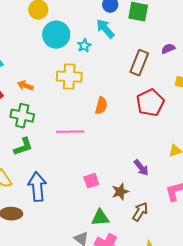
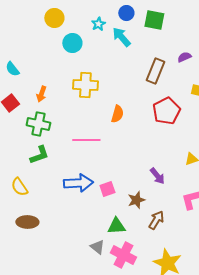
cyan circle: (56, 35) -> (72, 43), size x0.7
cyan star: (84, 46) -> (98, 24), moved
orange arrow: (25, 86) -> (41, 94), turned -91
blue arrow: (37, 187) -> (78, 183), moved, turned 92

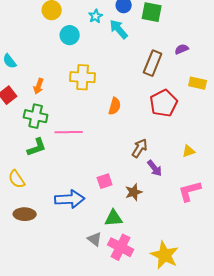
pink line: (86, 140) -> (69, 132), moved
blue arrow: (78, 183) -> (70, 199), moved
brown arrow: (156, 220) -> (140, 148), moved

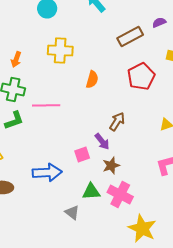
brown rectangle: (153, 63) -> (130, 36), turned 40
purple arrow: (155, 168) -> (102, 141), moved
pink cross: (121, 247) -> (120, 194), moved

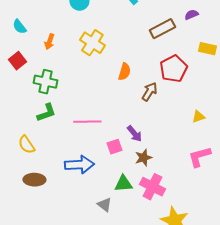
yellow cross: (60, 50) -> (92, 43), turned 30
orange arrow: (16, 59) -> (49, 42), moved
pink line: (46, 105) -> (87, 122), moved
brown arrow: (117, 121) -> (149, 92), moved

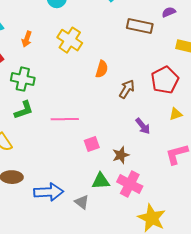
brown rectangle: (162, 29) -> (140, 26), turned 40
red pentagon: (173, 69) -> (165, 80), moved
purple arrow: (134, 134) -> (143, 126), moved
blue arrow: (79, 165) -> (49, 192), moved

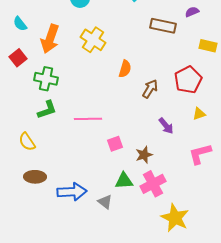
orange arrow: (27, 39) -> (50, 39), size x1.8
pink cross: (130, 184) -> (153, 184), turned 35

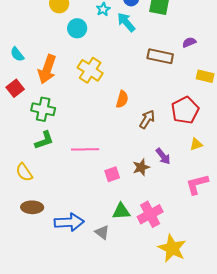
brown star: (144, 155) -> (141, 167), moved

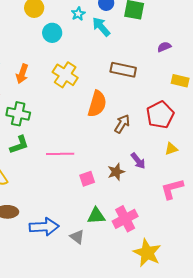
brown rectangle: (160, 56) -> (123, 70), moved
orange arrow: (47, 69) -> (22, 74), size x0.7
orange semicircle: (122, 99) -> (97, 104), size x1.5

